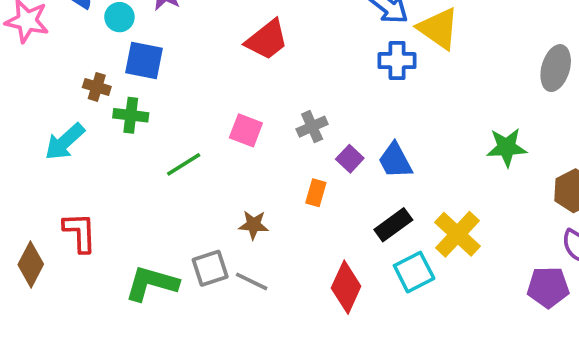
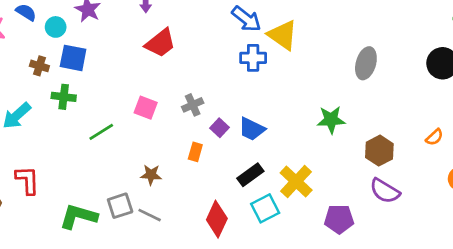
brown cross: (97, 87) -> (39, 66), moved
blue trapezoid: (395, 161) -> (252, 129), turned -36
purple pentagon: (548, 287) -> (339, 219), moved

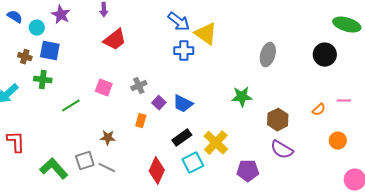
green L-shape: (78, 216) -> (54, 169), turned 32

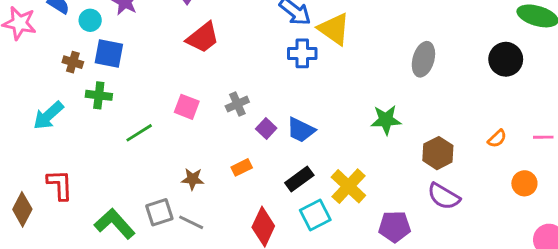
pink line: (344, 101) -> (543, 137), moved
orange rectangle: (141, 121) -> (242, 167), moved, turned 48

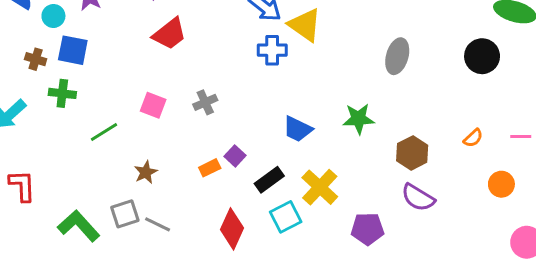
purple square: (266, 129) -> (235, 156), moved
blue trapezoid: (301, 130) -> (297, 129), moved
brown star: (193, 179) -> (146, 172), moved, turned -30

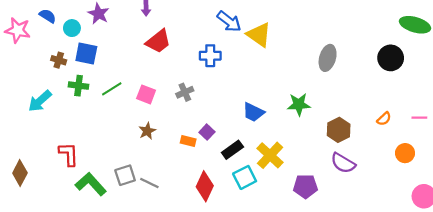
blue cross: (272, 50) -> (210, 56), moved
green line: (104, 132) -> (112, 89), moved
orange rectangle: (210, 168) -> (188, 141), turned 40
brown star: (146, 172) -> (147, 131), moved
red L-shape: (22, 186) -> (69, 154), moved

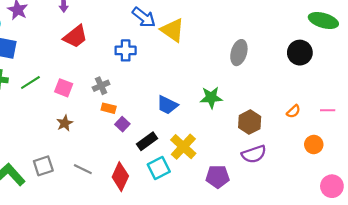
orange rectangle: (188, 141) -> (109, 108), moved
purple semicircle: (343, 163) -> (254, 154), turned -50
gray line: (149, 183) -> (83, 169), moved

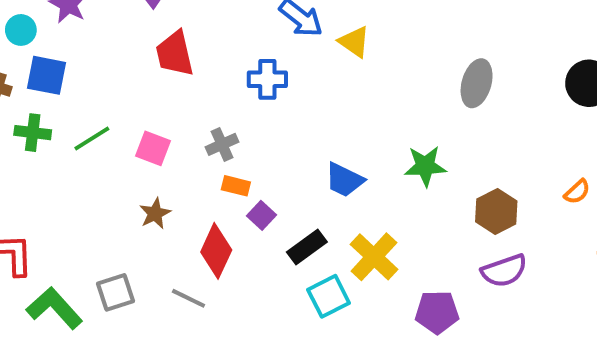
yellow triangle: (173, 30) -> (354, 42), size x0.7
red trapezoid: (75, 37) -> (175, 54), turned 115
red diamond: (120, 177) -> (216, 251), moved

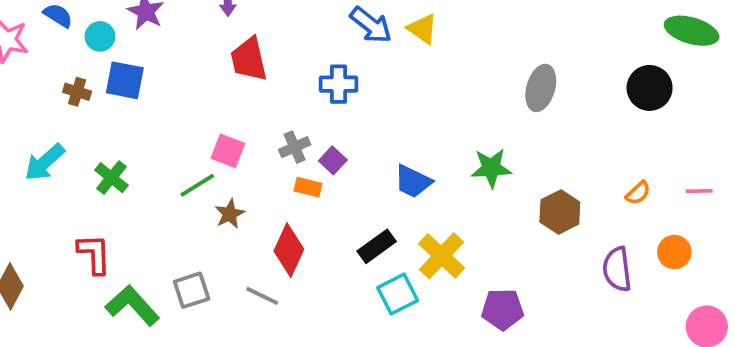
yellow triangle: (354, 42) -> (422, 29), moved
green cross: (33, 133) -> (111, 178), moved, turned 32
green line: (92, 138) -> (197, 185), moved
purple square: (262, 215) -> (333, 160), moved
purple semicircle: (504, 271) -> (617, 269), moved, turned 102

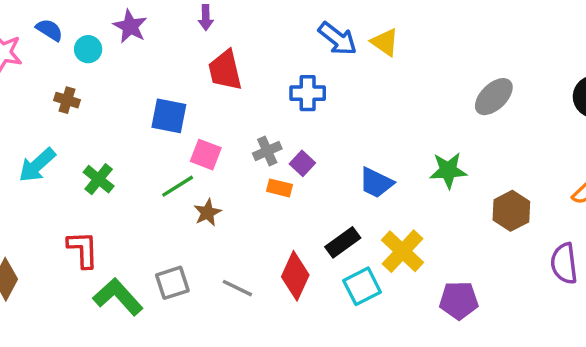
blue square: (125, 80) -> (169, 116), moved
gray ellipse: (541, 88) -> (494, 97), turned 30
red diamond: (289, 250) -> (295, 276), moved

